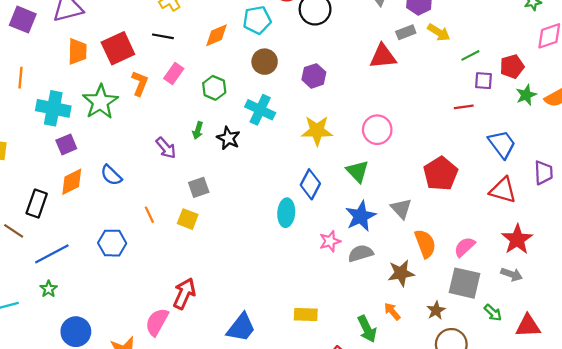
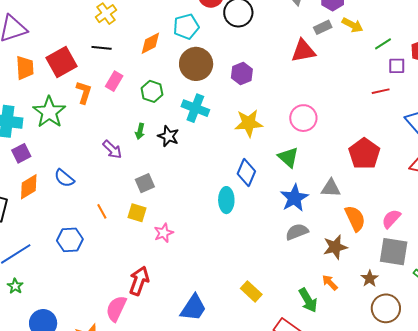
brown circle: (265, 62) -> (196, 64), size x1.4
gray triangle: (401, 209) -> (331, 188), turned -40
pink star: (330, 241) -> (164, 233), moved
yellow rectangle: (306, 315) -> (251, 291), turned 45

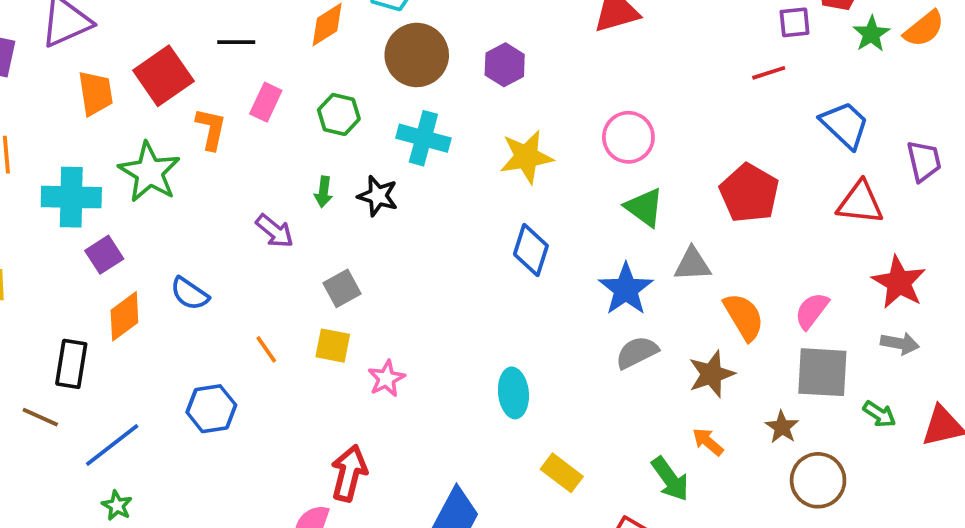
green triangle: (288, 157) -> (644, 207), moved
cyan ellipse: (226, 200) -> (513, 393), moved

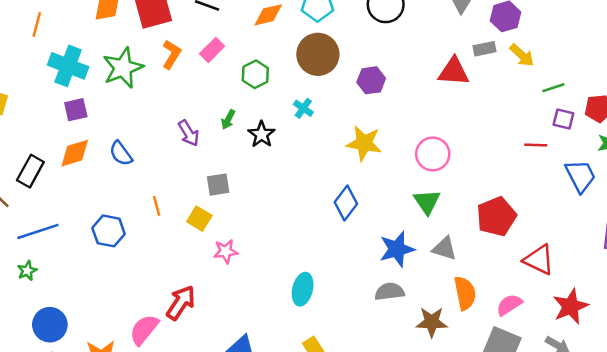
blue trapezoid: (845, 125) -> (580, 176), moved
cyan cross: (423, 138) -> (303, 108), size x0.6
red triangle: (860, 203) -> (539, 260), moved

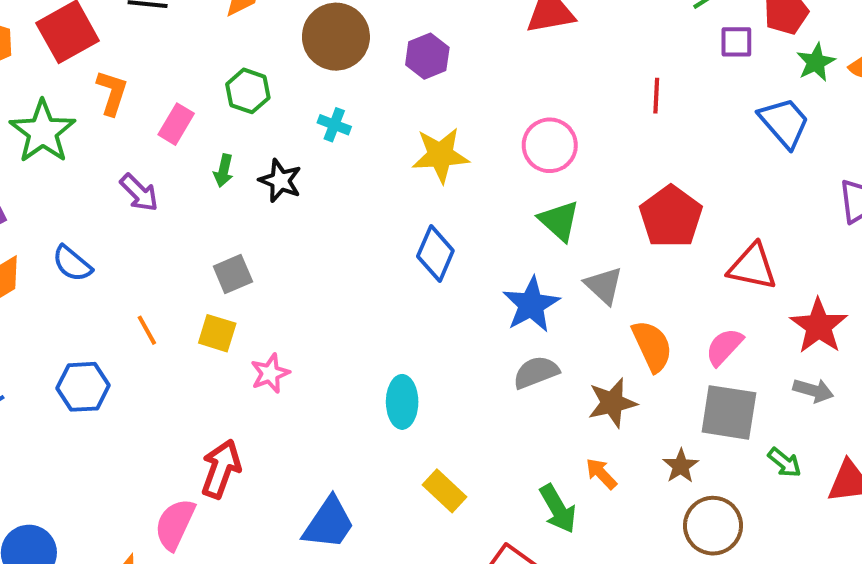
pink rectangle: (212, 50) -> (176, 124), moved
purple arrow: (189, 133) -> (139, 193), moved
red line: (536, 145) -> (656, 96), moved, turned -75
gray triangle: (445, 248) -> (604, 285), turned 40

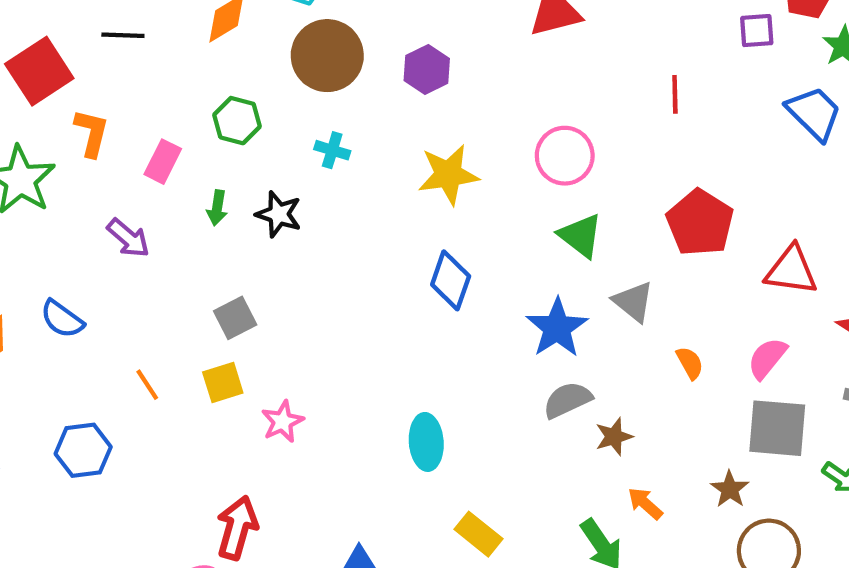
yellow square: (217, 333) -> (223, 382), turned -30
orange semicircle: (652, 346) -> (690, 363), size x0.6
brown star: (612, 403) -> (614, 437), moved, size x0.7

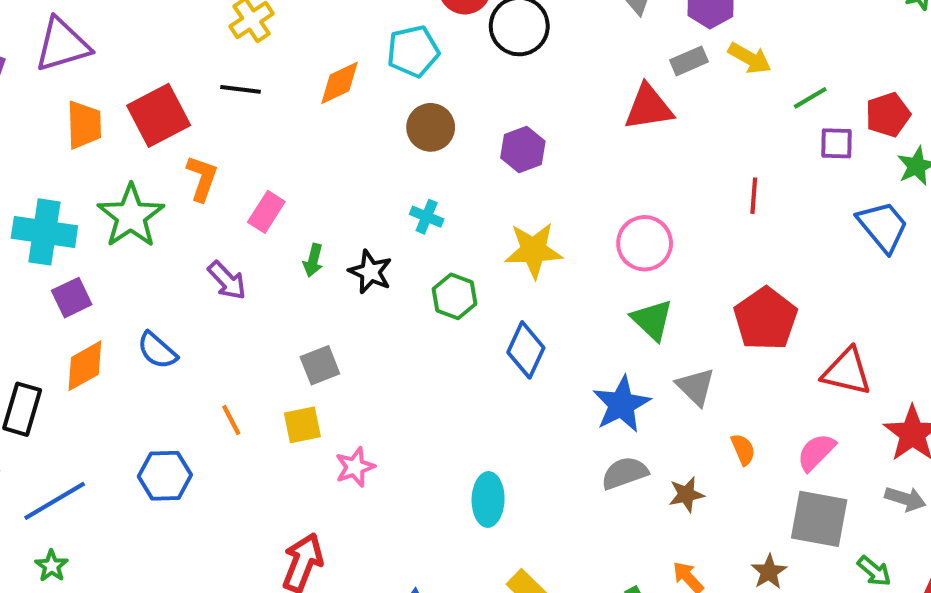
brown circle: (327, 56) -> (431, 127), size x0.7
green hexagon: (237, 121) -> (455, 296), moved
brown star: (614, 437) -> (686, 495), moved

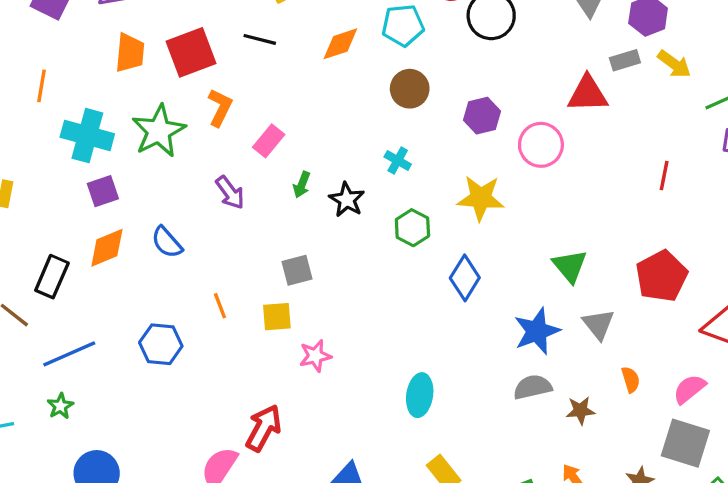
pink circle: (645, 243) -> (541, 145), moved

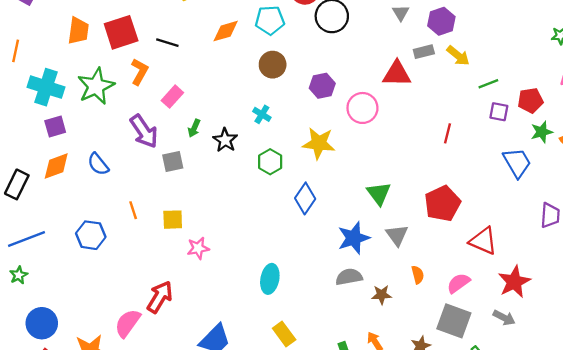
black line: (260, 39) -> (167, 43), moved
purple arrow: (230, 193) -> (144, 131), size x1.4
gray square: (297, 270) -> (173, 162), moved

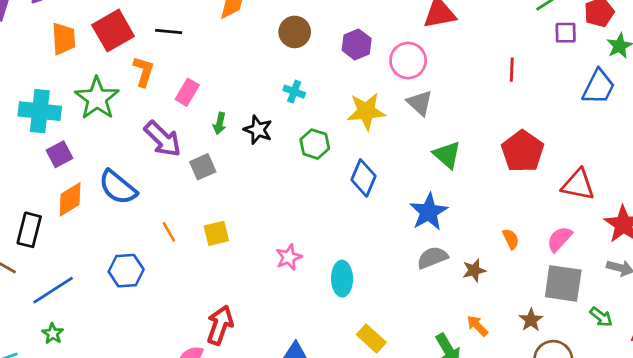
blue trapezoid: (517, 163) -> (598, 87), turned 68
blue semicircle: (98, 164) -> (118, 187), size x1.4
gray triangle: (397, 235) -> (420, 103), moved
pink star: (198, 248) -> (289, 257), moved

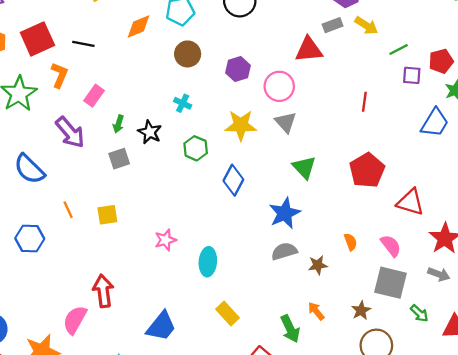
gray square: (203, 167) -> (119, 159), moved
pink semicircle: (560, 239) -> (391, 246), turned 95
red arrow: (220, 325) -> (103, 291), turned -32

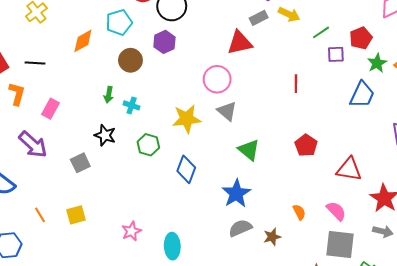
purple hexagon: (238, 69) -> (164, 42), moved
green arrow: (118, 124) -> (109, 95), moved
red pentagon: (367, 170) -> (306, 145), size x0.7

